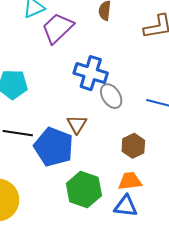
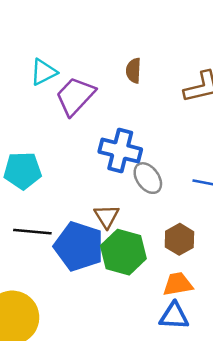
green hexagon: (84, 190) -> (123, 252), moved

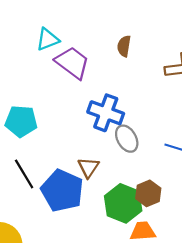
purple trapezoid: (75, 96) -> (72, 63), turned 78
black line: (32, 232) -> (24, 174), turned 48
green hexagon: (123, 252) -> (123, 203), moved

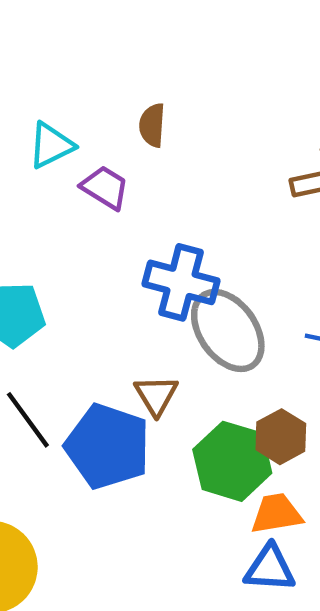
brown semicircle: (124, 46) -> (152, 125), moved
purple trapezoid: (72, 63) -> (105, 188), size x0.7
gray ellipse: (127, 139) -> (228, 330), size x1.5

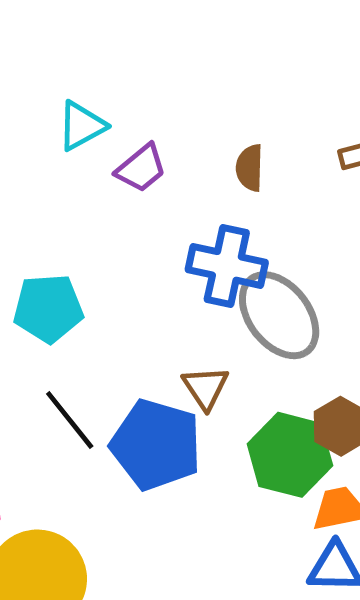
brown semicircle: (152, 125) -> (250, 168), moved
purple trapezoid: (105, 188) -> (141, 168), turned 111

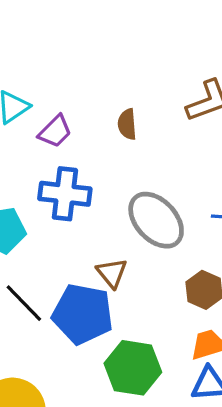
blue cross: (227, 266) -> (65, 194), moved
green hexagon: (290, 455) -> (133, 368), moved

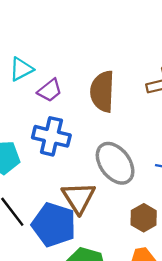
brown semicircle: (127, 124) -> (102, 91), size x1.8
brown triangle: (112, 273) -> (78, 198), size x1.5

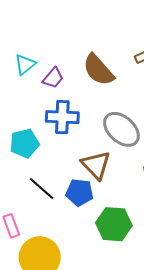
brown semicircle: (102, 91) -> (98, 70), turned -33
blue pentagon: (54, 225) -> (79, 192), size x0.7

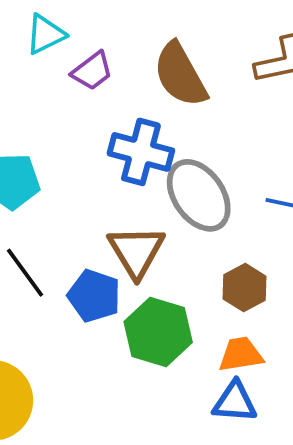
blue cross: (62, 117) -> (141, 152), moved
green hexagon: (114, 224) -> (158, 332), moved

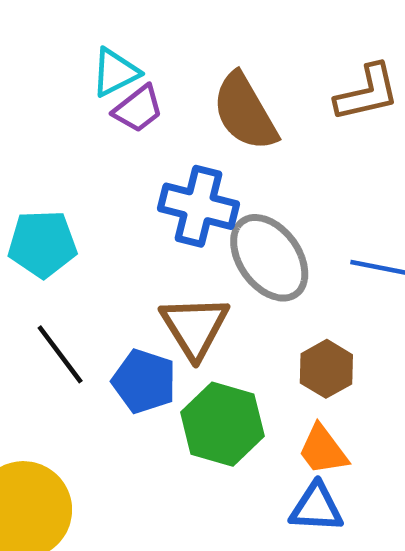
cyan triangle: (45, 34) -> (115, 72), moved
orange trapezoid: (241, 354) -> (323, 450), turned -117

